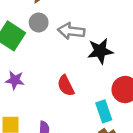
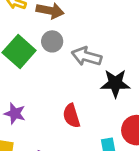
purple star: (15, 80) -> (15, 113), moved

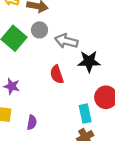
red semicircle: (71, 116) -> (57, 74), moved

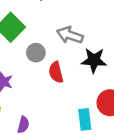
gray circle: (39, 30) -> (36, 53), moved

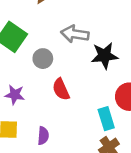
red semicircle: (56, 72) -> (61, 89), moved

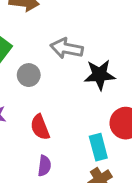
red semicircle: (61, 89) -> (40, 127), moved
purple semicircle: (43, 136) -> (44, 166), moved

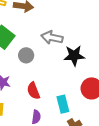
cyan rectangle: (98, 147) -> (63, 104), moved

